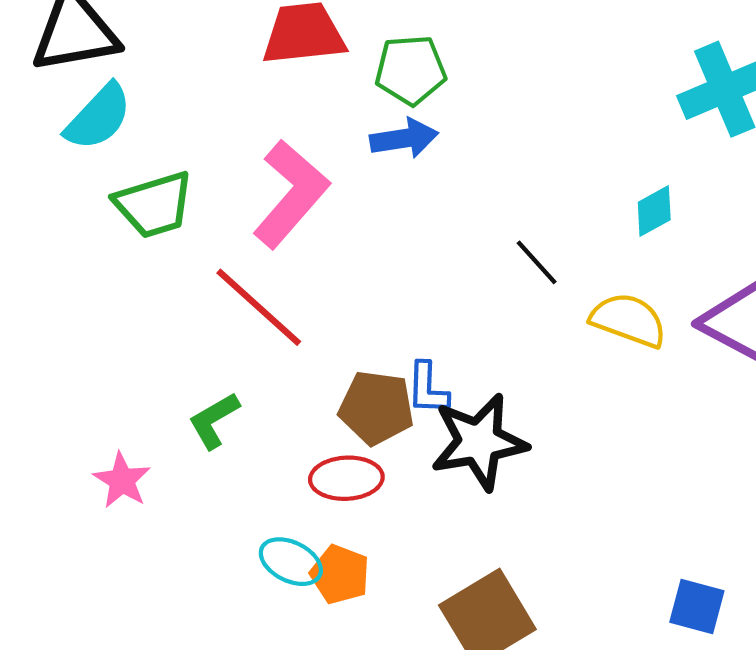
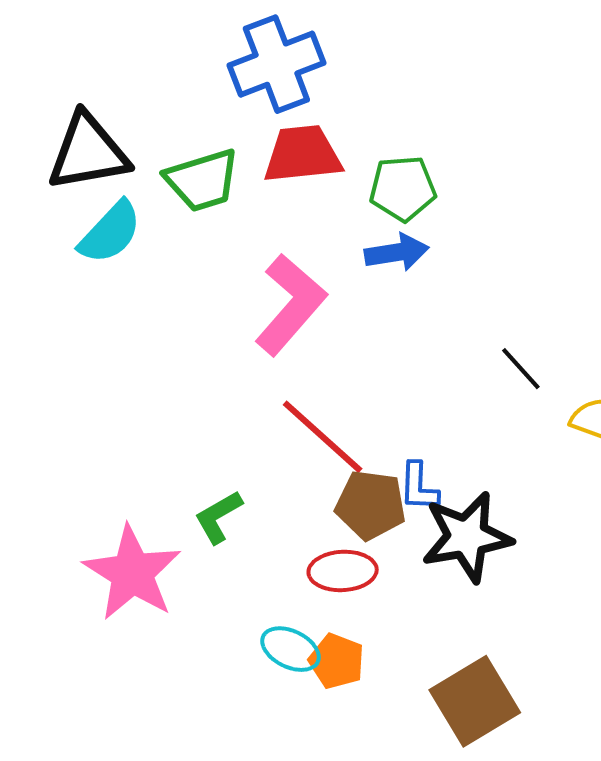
green trapezoid: (154, 205) -> (202, 180), moved
red line: (259, 307) -> (323, 437), moved
pink star: (122, 480) -> (132, 573), size x1.8

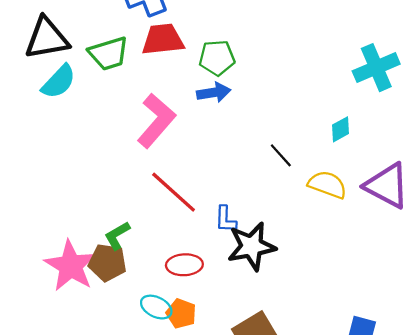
brown pentagon: (371, 505) -> (107, 263), moved

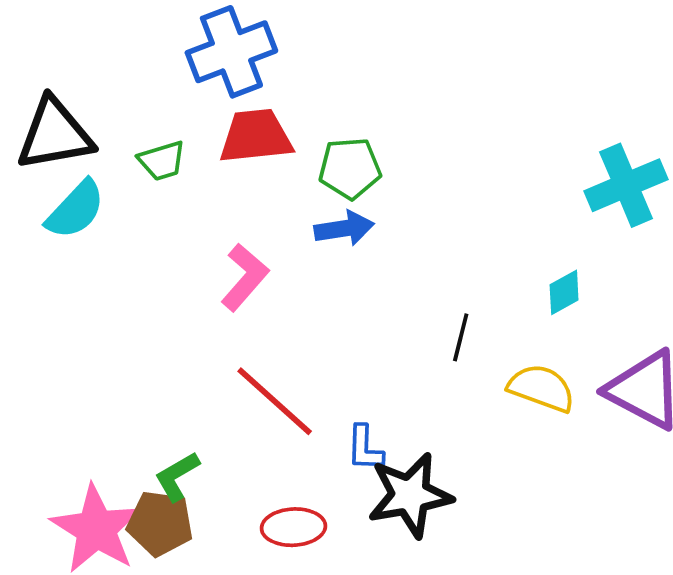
green trapezoid: (109, 53) -> (162, 161), size x0.7
pink L-shape: (156, 121) -> (245, 277), size x0.7
black line: (281, 155) -> (461, 337), turned 56

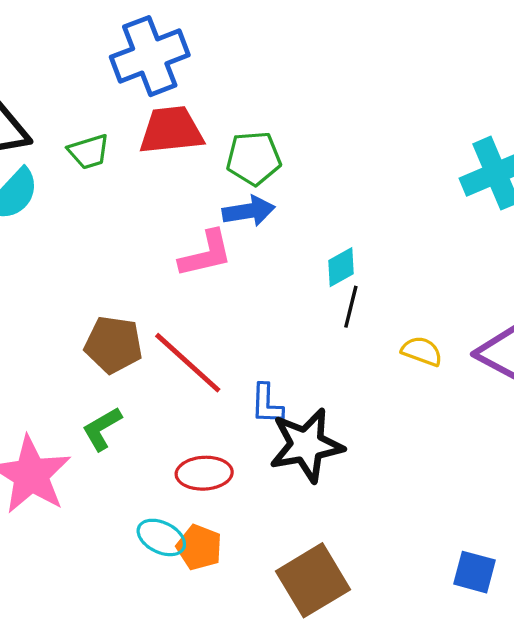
pink L-shape: (245, 277) -> (206, 254), moved, turned 36
cyan diamond: (564, 292) -> (341, 267), moved
yellow semicircle: (541, 388) -> (422, 351), size x0.7
brown pentagon: (160, 523) -> (113, 345), moved

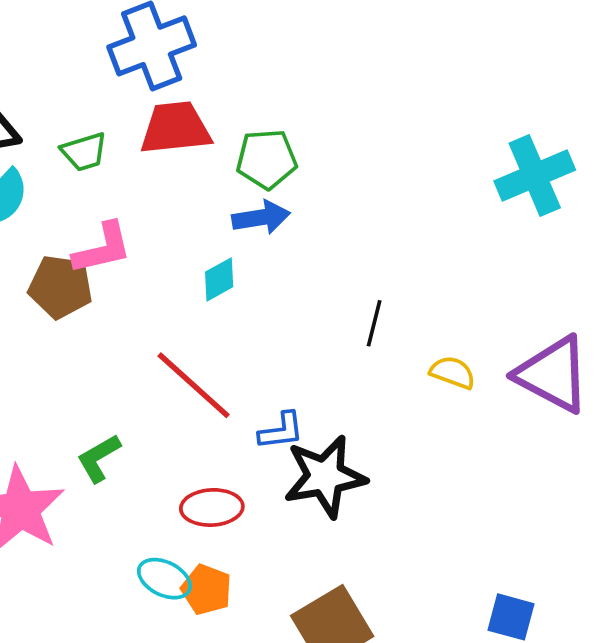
pink L-shape: (206, 254) -> (102, 248), moved
cyan diamond: (341, 267) -> (219, 279), moved
brown pentagon: (113, 345) -> (60, 287), moved
blue L-shape: (267, 404) -> (281, 431), turned -99

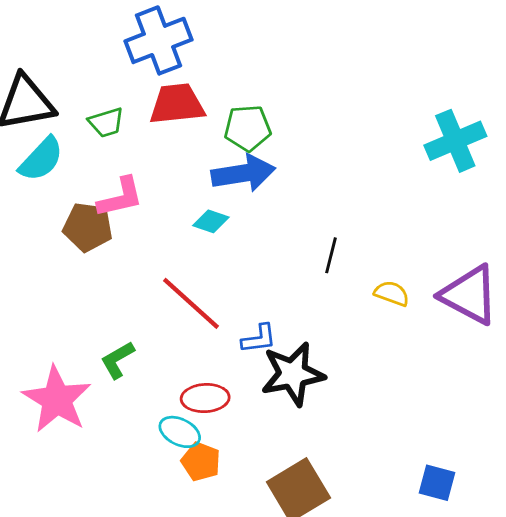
blue arrow: (261, 217) -> (243, 173), size x1.4
cyan diamond: (219, 279) -> (211, 221), turned 48
cyan ellipse: (164, 579) -> (180, 432), moved

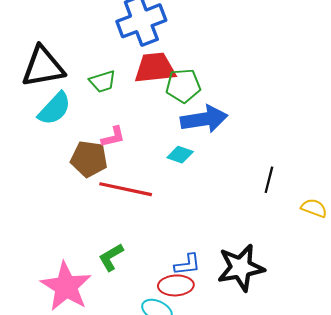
green pentagon: (248, 128) -> (183, 86), moved
pink L-shape: (120, 197) -> (113, 137), size x0.7
red line: (191, 303) -> (126, 189), moved, turned -30
blue L-shape: (259, 339) -> (187, 265), moved

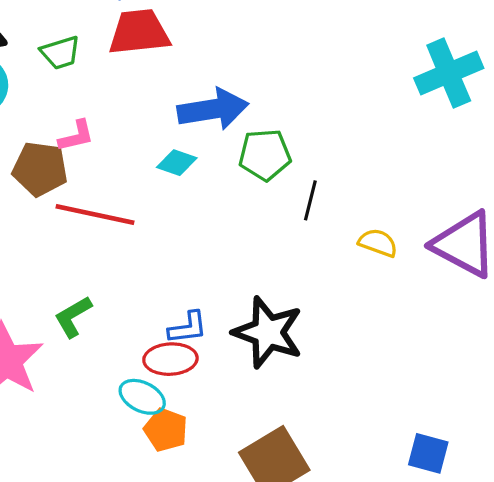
green pentagon: (183, 86) -> (265, 155), moved
black star: (241, 268) -> (268, 332), turned 30

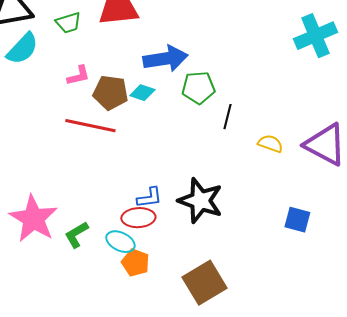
brown pentagon: (40, 169) -> (110, 93), moved
green L-shape: (73, 317) -> (76, 235), moved
blue square: (428, 453) -> (297, 220), moved

